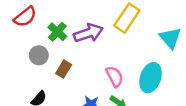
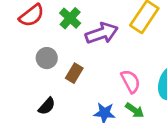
green cross: (57, 32) -> (70, 18), moved

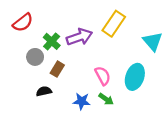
green cross: (70, 18) -> (52, 41), moved
black semicircle: (47, 106) -> (44, 91), moved, turned -144

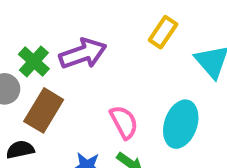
yellow rectangle: (114, 24) -> (163, 32), moved, size x0.7
brown rectangle: (57, 69) -> (44, 110), size x1.5

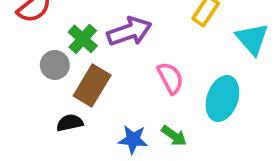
pink semicircle: (124, 122) -> (170, 78), moved

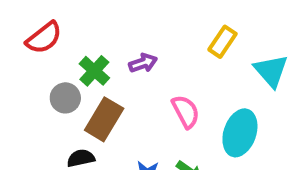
purple arrow: (129, 31) -> (143, 63), size x0.6

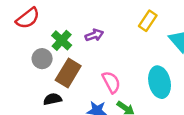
pink semicircle: (186, 112) -> (111, 82), moved
cyan ellipse: (240, 133) -> (160, 82), turned -32

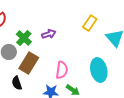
pink semicircle: (111, 82) -> (62, 70), turned 36
black semicircle: (53, 99) -> (17, 83), turned -96

